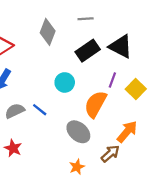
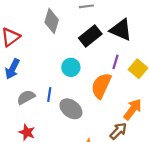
blue line: (40, 110) -> (49, 94), turned 64
gray ellipse: (78, 132) -> (71, 109), moved

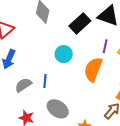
gray ellipse: (71, 109) -> (58, 109), moved

